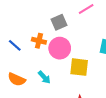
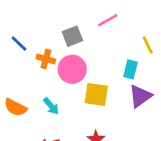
blue line: (15, 45) -> (19, 43), moved

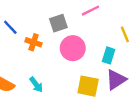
pink circle: (72, 69) -> (73, 48), moved
yellow square: (96, 94) -> (88, 86), moved

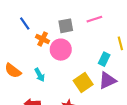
pink circle: (73, 48) -> (61, 50), moved
yellow square: (88, 86) -> (83, 82), turned 36

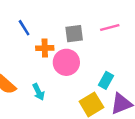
orange cross: (43, 39) -> (45, 48), turned -32
cyan rectangle: (104, 59) -> (106, 80), moved

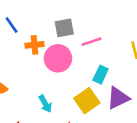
pink line: (110, 27) -> (92, 42), moved
cyan arrow: (39, 92) -> (45, 104), moved

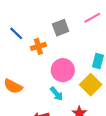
pink line: (92, 42) -> (92, 18), moved
pink circle: (58, 58) -> (63, 70), moved

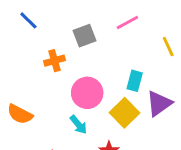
blue line: (16, 33) -> (28, 20), moved

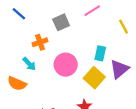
cyan arrow: (78, 125) -> (29, 64), moved

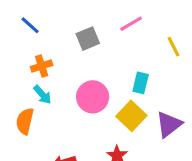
orange cross: (40, 42) -> (42, 66), moved
purple triangle: (119, 69) -> (169, 124), moved
orange semicircle: (17, 84) -> (25, 121), turned 78

